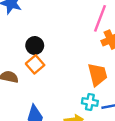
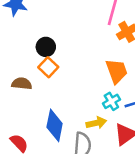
cyan cross: (90, 102) -> (111, 101), turned -35

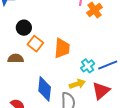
black circle: (46, 47) -> (24, 28), moved
orange trapezoid: (117, 71) -> (62, 48), moved, turned 30

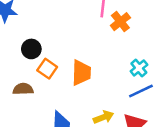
cyan cross: (88, 66) -> (139, 68), moved

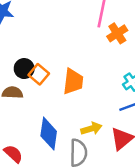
black circle: (31, 49) -> (24, 69), moved

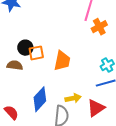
orange square: (39, 74) -> (36, 53), turned 35
blue diamond: (49, 134) -> (40, 99), turned 30

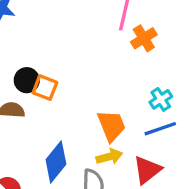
orange square: (36, 53) -> (45, 88), turned 35
orange trapezoid: (62, 61) -> (111, 126), moved, turned -30

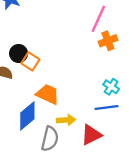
cyan cross: (161, 99) -> (111, 87), turned -35
orange trapezoid: (111, 126) -> (48, 94), moved, turned -55

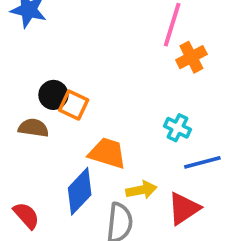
cyan cross: (111, 87) -> (177, 128), moved

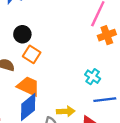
black circle: (53, 95) -> (22, 34), moved
orange trapezoid: (107, 153) -> (28, 86), moved

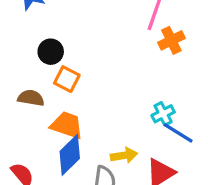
cyan cross: (93, 77) -> (163, 114), moved, turned 35
blue line: (105, 100) -> (178, 133), turned 45

